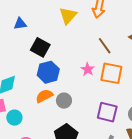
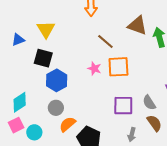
yellow triangle: (68, 16) -> (46, 29), moved
orange semicircle: (44, 96) -> (67, 124), moved
gray circle: (64, 101) -> (56, 108), moved

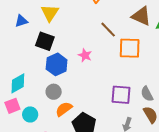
orange square: (118, 67) -> (130, 48), moved
pink star: (94, 69) -> (85, 55), moved

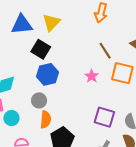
blue triangle: (21, 21) -> (22, 25), size x1.6
pink star: (85, 55) -> (92, 76), moved
orange semicircle: (64, 109) -> (46, 120), turned 120

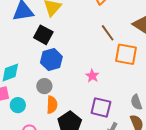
pink star: (92, 76) -> (92, 76), moved
purple square: (104, 117) -> (101, 107), moved

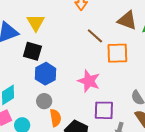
pink star: (92, 76) -> (89, 81), size x1.6

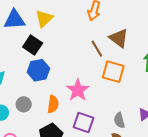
brown triangle: (127, 20) -> (119, 38), moved
gray circle: (44, 101) -> (24, 104), moved
orange semicircle: (55, 118) -> (53, 104), moved

